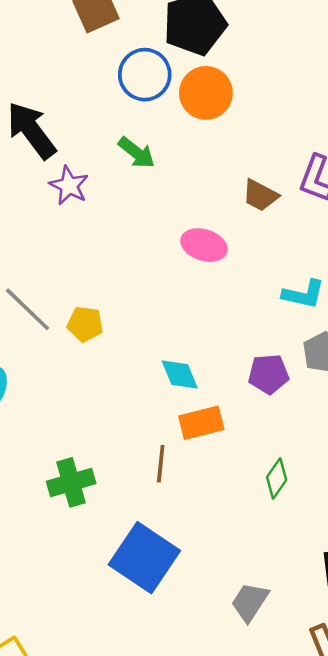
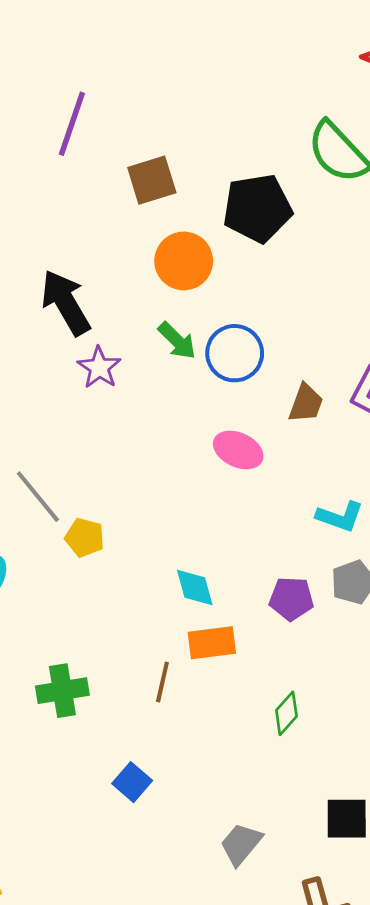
blue circle: (145, 75) -> (235, 353), moved
orange circle: (206, 93) -> (184, 261), moved
brown trapezoid: (260, 195) -> (306, 403), turned -105
yellow pentagon: (85, 324) -> (85, 537), moved
blue square: (144, 558) -> (132, 782), size x0.5

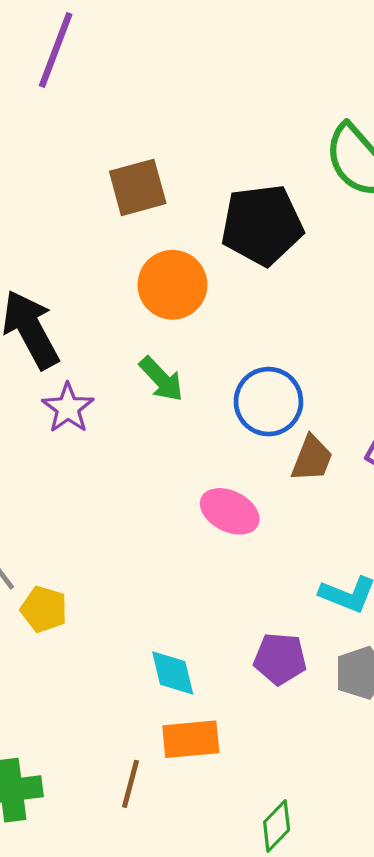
purple line: (72, 124) -> (56, 50), moved
blue circle: (235, 353) -> (268, 402), moved
purple pentagon: (291, 599) -> (280, 659), moved

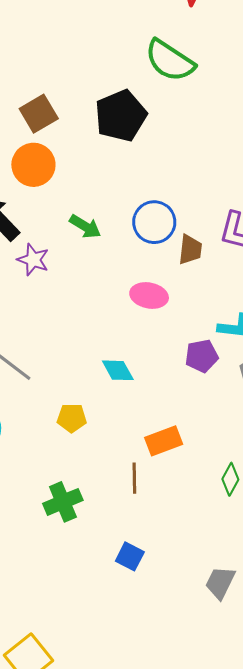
orange circle: (172, 285) -> (33, 165), moved
yellow pentagon: (44, 609) -> (72, 418), moved
purple pentagon: (280, 659) -> (202, 356), moved
cyan diamond: (173, 673) -> (118, 370), moved

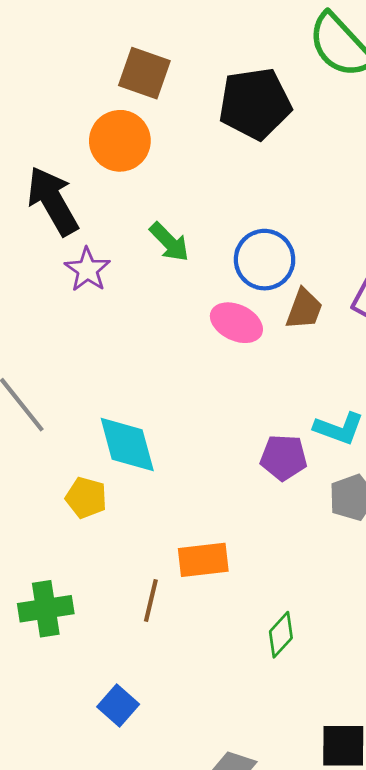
brown square: (39, 114) -> (144, 73), turned 36
pink ellipse: (149, 295) -> (236, 323), moved
cyan diamond: (118, 370) -> (127, 444), moved, size x1.4

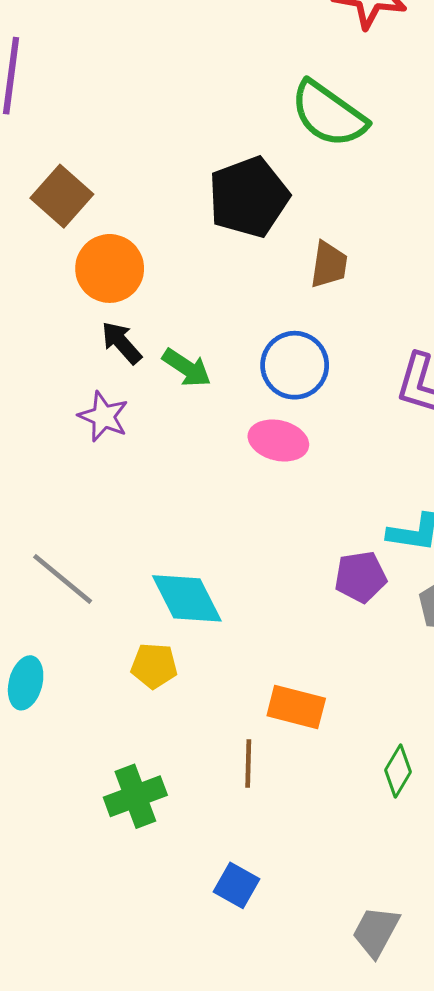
brown square: (144, 73) -> (62, 196), moved, turned 34
black arrow: (53, 201) -> (121, 343), moved, size x0.6
brown trapezoid: (304, 309) -> (329, 265), moved
orange rectangle: (203, 560) -> (296, 707), turned 33

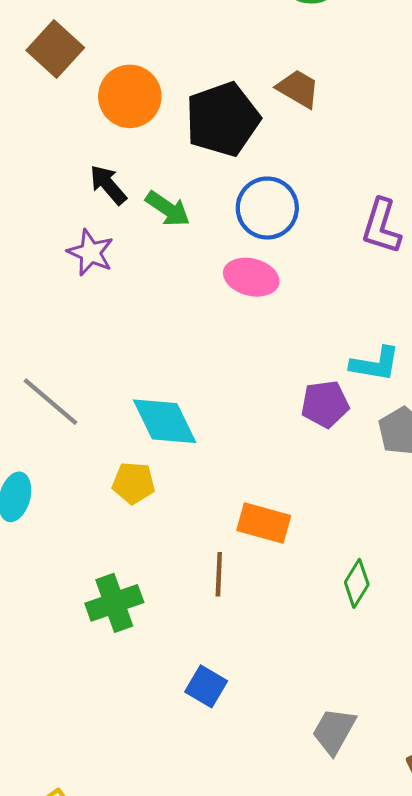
black pentagon: (249, 197) -> (223, 119), moved
brown trapezoid: (329, 265) -> (298, 89), moved, turned -69
orange circle: (110, 268) -> (130, 96), moved

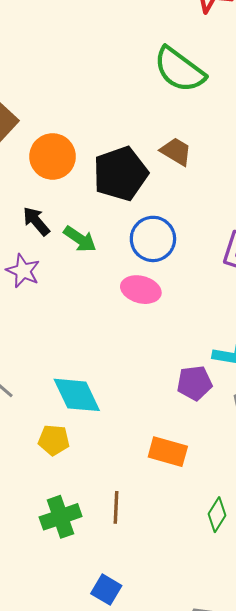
orange rectangle: (264, 523) -> (168, 452), moved
green cross: (114, 603) -> (61, 517), moved

